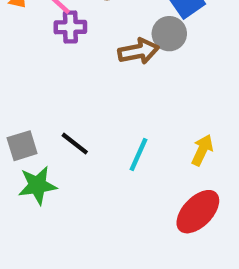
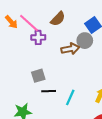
black line: (75, 144) -> (49, 91), moved, turned -40
gray square: (22, 146) -> (38, 76), moved

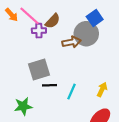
brown semicircle: (58, 19) -> (53, 21), moved
gray circle: (85, 41) -> (86, 34), size x1.5
gray square: (38, 76) -> (39, 69), size x1.5

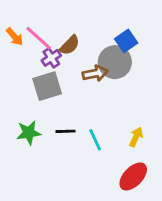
purple cross: (39, 31) -> (51, 58), turned -32
gray square: (39, 69) -> (47, 86), moved
cyan line: (72, 92) -> (95, 140), turned -49
green star: (23, 106) -> (29, 133), moved

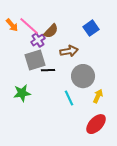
gray circle: (115, 62) -> (83, 76), moved
black line: (65, 131) -> (48, 70), moved

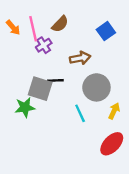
pink line: (29, 26) -> (33, 29), turned 35
brown semicircle: (51, 31) -> (60, 24), moved
gray square: (35, 60) -> (40, 89), moved, turned 35

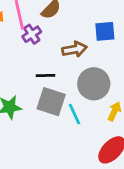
blue square: (106, 31) -> (105, 31), moved, turned 30
gray square: (40, 89) -> (51, 102), moved

